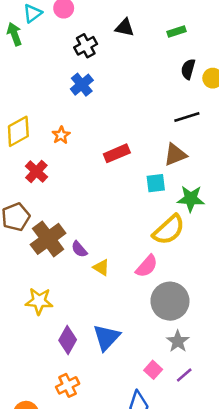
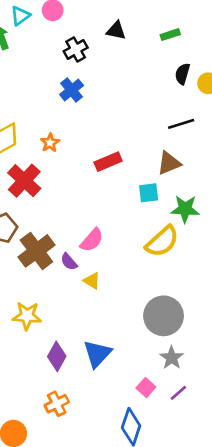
red cross: (36, 171) -> (24, 181), size x1.4
pink semicircle: (147, 266) -> (92, 240), moved

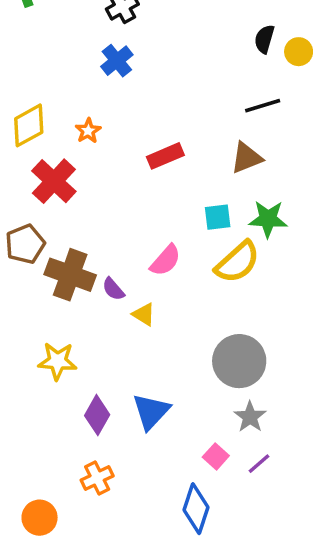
cyan square: (149, 193) -> (218, 217), moved
pink semicircle: (92, 240) -> (165, 260), moved
brown cross: (36, 251) -> (70, 275), turned -33

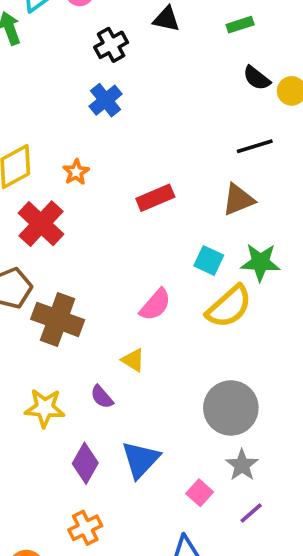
black semicircle: (264, 39) -> (257, 78), turned -68
cyan square: (218, 217) -> (209, 260), turned 32
purple semicircle: (113, 289) -> (102, 397), moved
pink square: (216, 456) -> (200, 493), moved

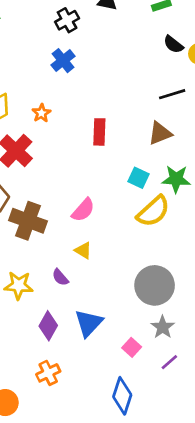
red rectangle: (155, 198) -> (99, 132), turned -65
pink semicircle: (155, 305) -> (83, 210), moved

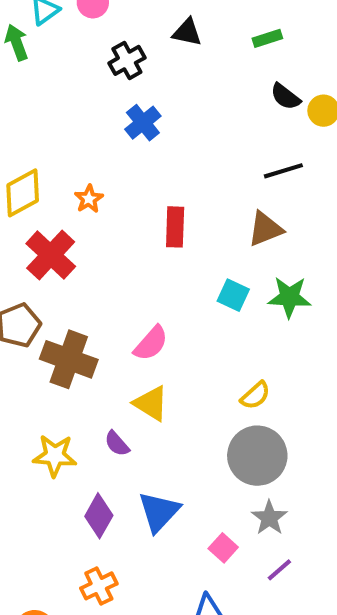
blue cross: (63, 61) -> (143, 123), moved
yellow semicircle: (153, 211) -> (255, 395), moved, size x0.6
yellow triangle: (83, 250) -> (151, 403), size x1.4

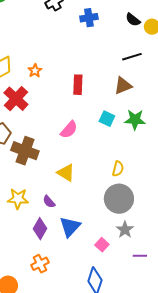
blue cross: (143, 123) -> (89, 18), moved, turned 30
pink semicircle: (151, 343) -> (69, 130), moved
yellow semicircle: (255, 395) -> (118, 169), turned -35
purple semicircle: (117, 444) -> (49, 202), moved
purple line: (279, 570) -> (140, 256), moved, turned 40

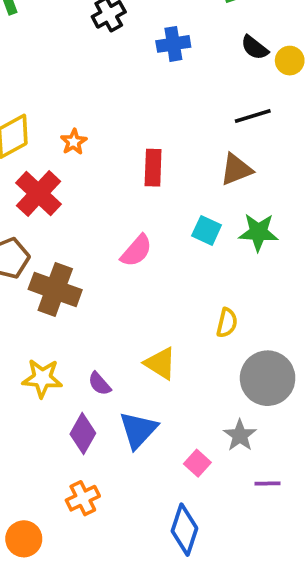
yellow triangle: (66, 173) -> (160, 363), moved
gray circle: (119, 199) -> (268, 378), moved

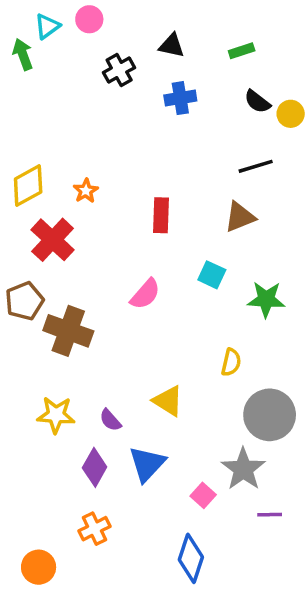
green star: (258, 232) -> (266, 299), moved
gray star: (240, 435) -> (243, 469), size x1.4

